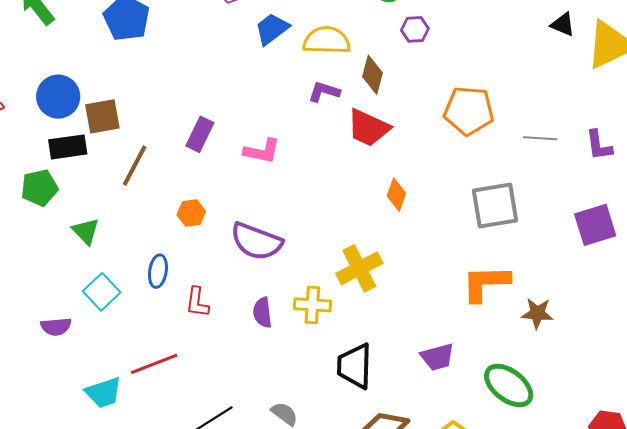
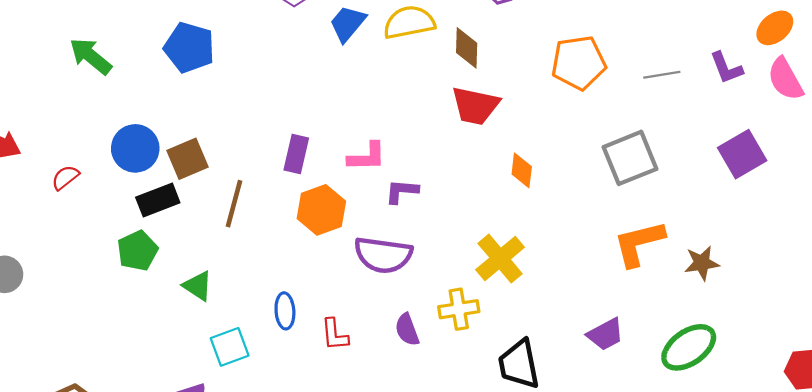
purple L-shape: (324, 92) -> (402, 191), moved
orange hexagon: (191, 213) -> (321, 210), moved, size x1.6
cyan square: (102, 292) -> (230, 347), turned 36
green ellipse: (509, 385) -> (689, 347), turned -60

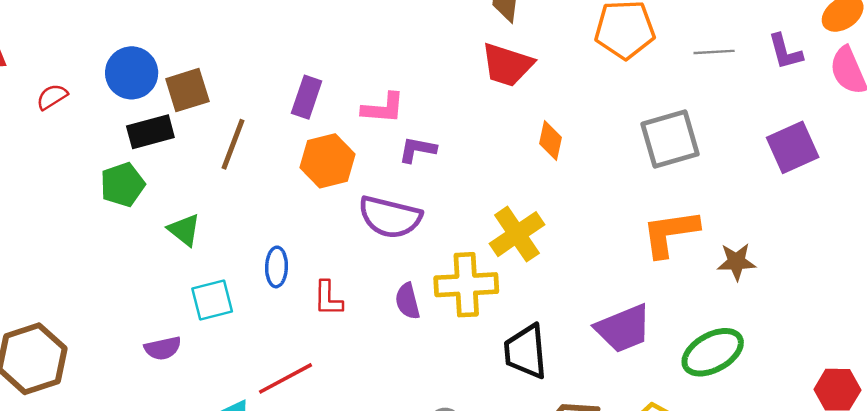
yellow cross: (459, 309) -> (466, 285), size x1.4
purple trapezoid: (605, 334) -> (623, 329), size x1.4

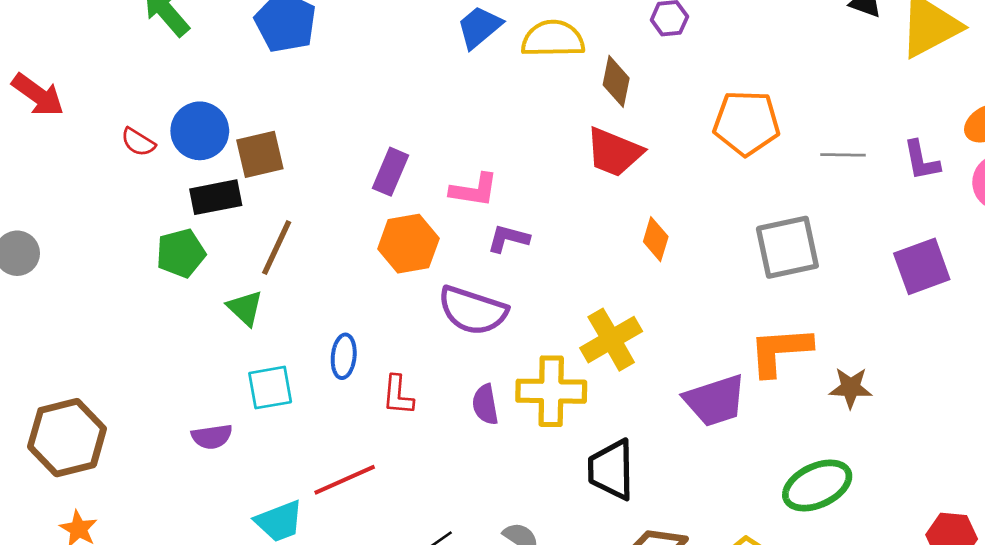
red semicircle: (52, 97) -> (138, 142), moved, turned -120
brown line: (233, 144) -> (277, 248), moved
purple trapezoid: (623, 329) -> (715, 401), moved

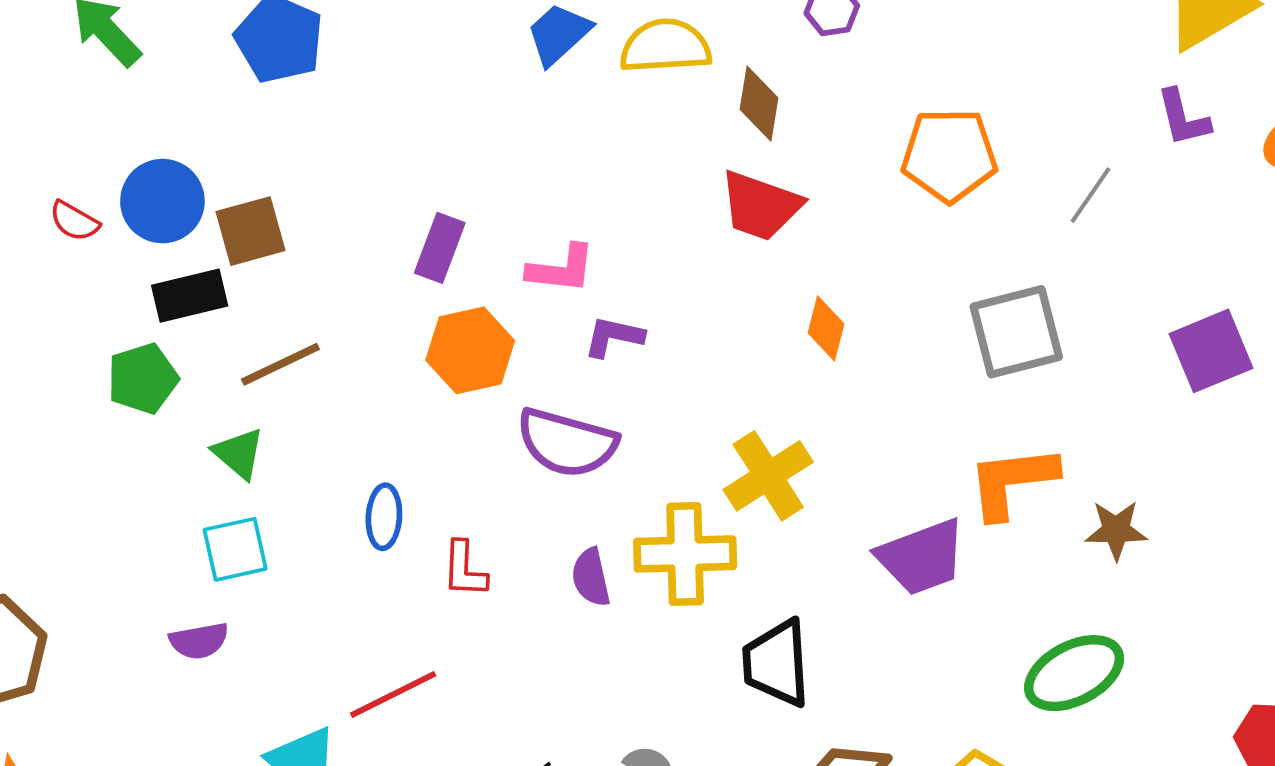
gray line: (843, 155) -> (1090, 195), turned -54
purple L-shape: (921, 160) -> (1183, 118), moved
brown line: (277, 248) -> (280, 364), turned 42
cyan square: (270, 388) -> (235, 549), moved

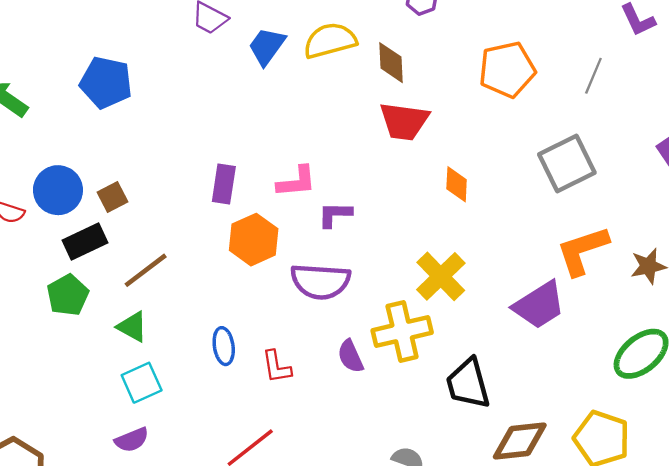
brown square: (251, 231) -> (112, 197), size x0.7

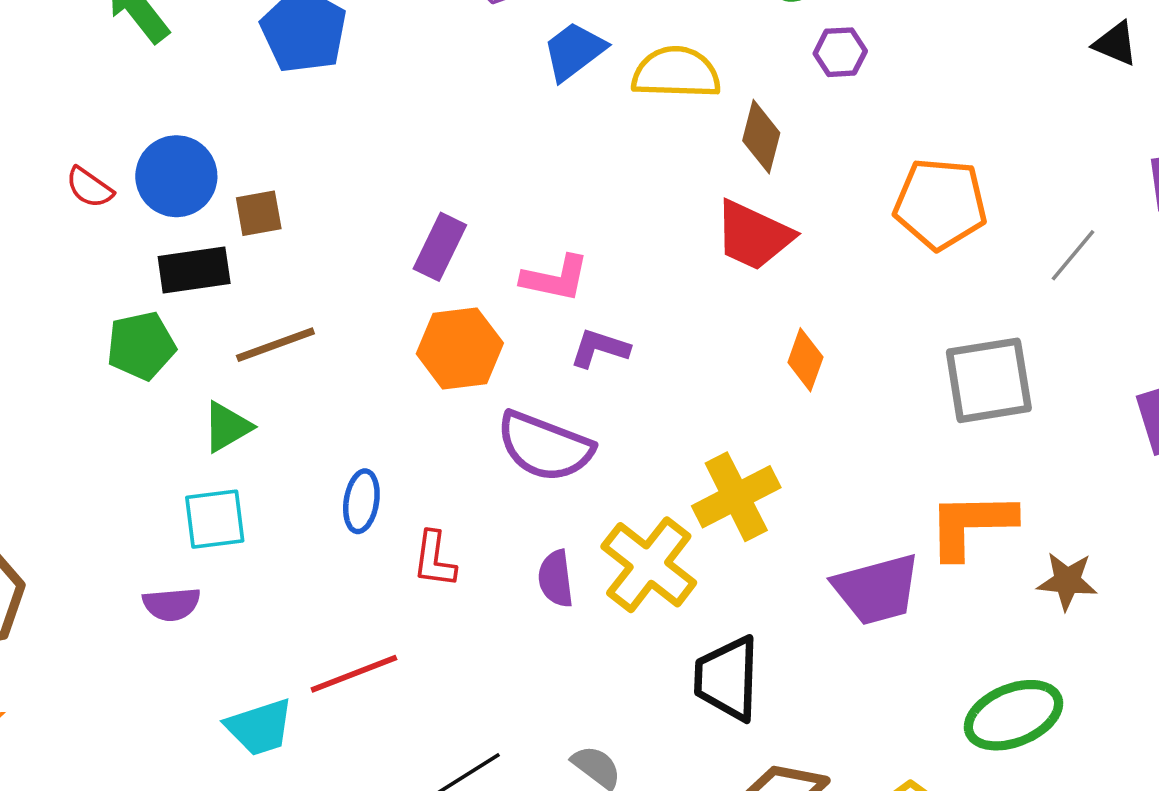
green triangle: (132, 327) -> (227, 427), turned 44
yellow cross: (402, 331) -> (649, 565), turned 34

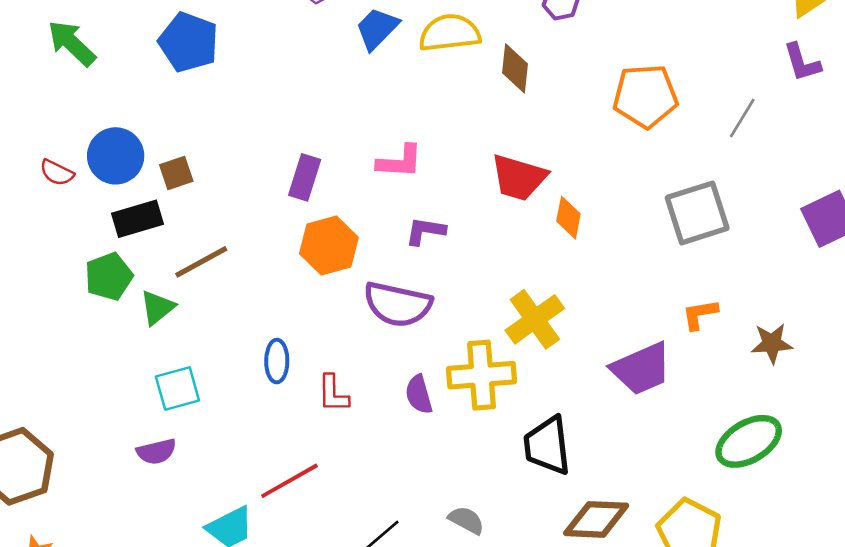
red trapezoid: (753, 235) -> (519, 177), moved
pink L-shape: (555, 278) -> (400, 162), moved
green triangle: (227, 427) -> (157, 308), moved
orange L-shape: (971, 525) -> (700, 314), size x0.6
yellow cross: (649, 565) -> (482, 375), turned -34

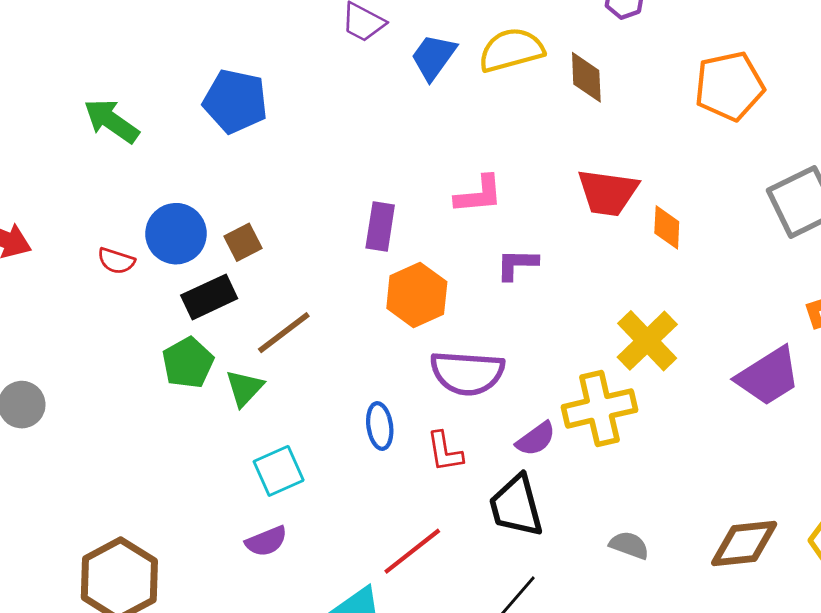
purple semicircle: (398, 304) -> (467, 373), moved
purple semicircle: (419, 394) -> (536, 439), turned -102
black trapezoid: (547, 446) -> (516, 506), moved
gray semicircle: (466, 520) -> (629, 545), moved

